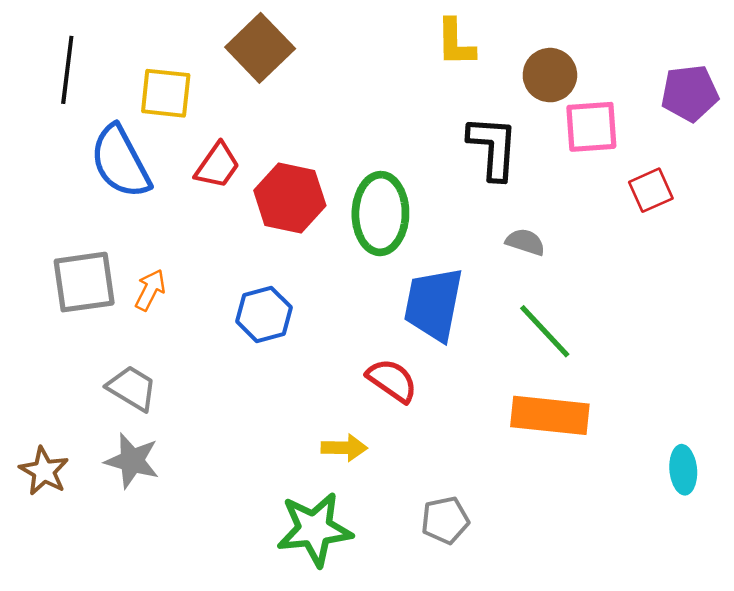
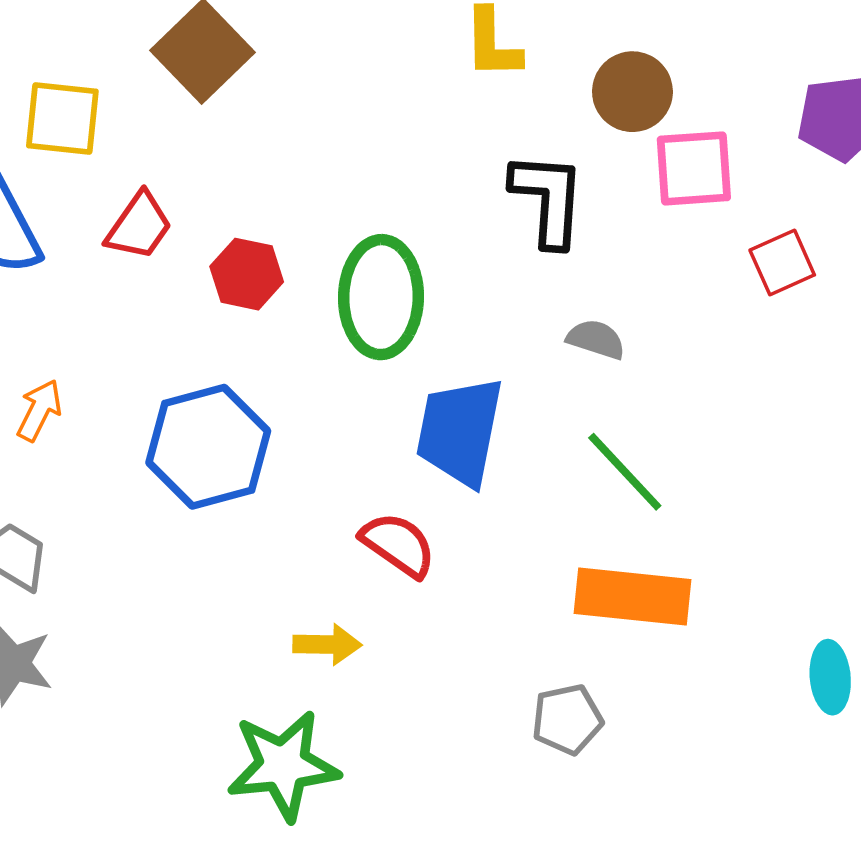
red hexagon: (290, 198) -> (247, 274), size x0.7
blue hexagon: (264, 314) -> (208, 447), size x1.5
gray pentagon: (445, 520) -> (567, 719), moved

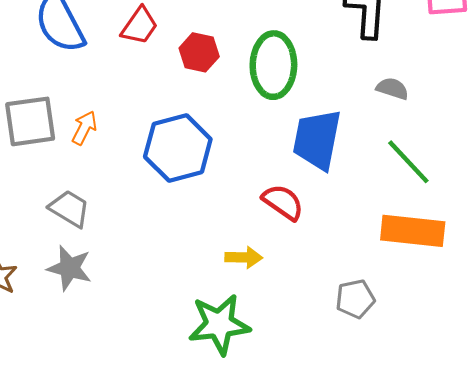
gray pentagon: (567, 719) -> (355, 299), moved

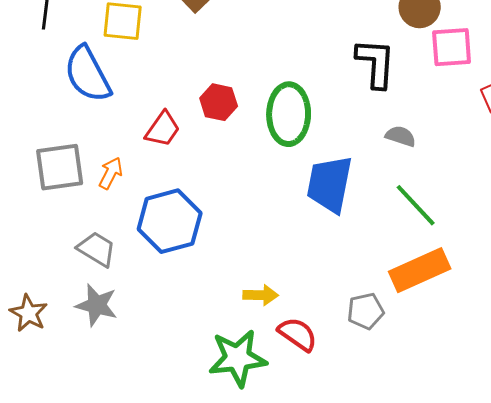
red trapezoid: (140, 26) -> (163, 129), moved
blue hexagon: (178, 148) -> (170, 221), moved
red semicircle: (283, 202) -> (298, 334), moved
orange rectangle: (413, 231) -> (420, 270), turned -30
gray pentagon: (355, 299) -> (366, 311), moved

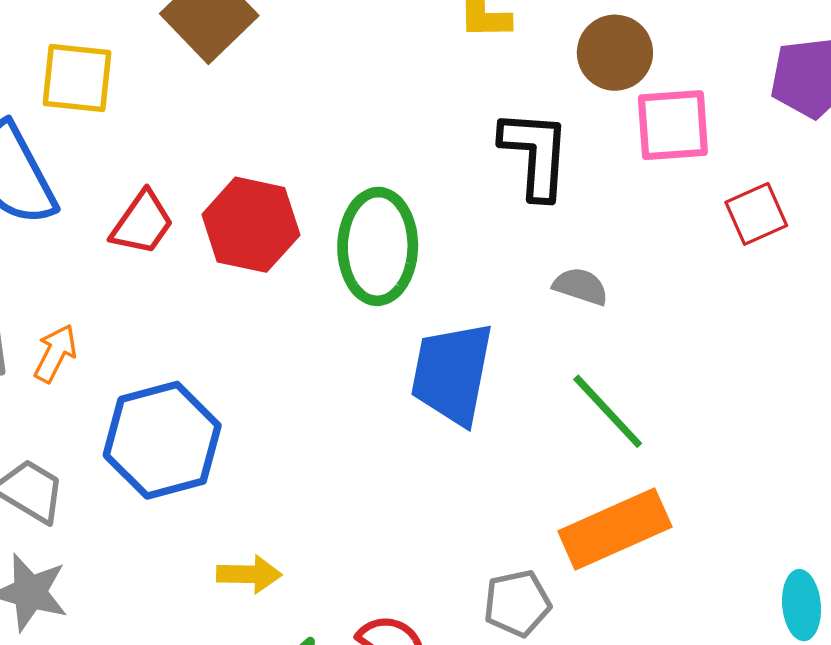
red hexagon: (219, 102) -> (251, 225), size x1.4
red trapezoid: (163, 129) -> (142, 223), moved
yellow arrow: (261, 295) -> (249, 574), moved

